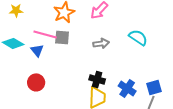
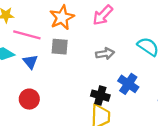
pink line: (45, 34) -> (27, 35), moved
blue cross: (127, 88) -> (128, 84), moved

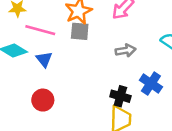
gray square: (60, 47) -> (80, 31), moved

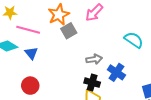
gray square: (80, 31) -> (69, 31), moved, turned -35
gray arrow: (126, 50) -> (94, 59), moved

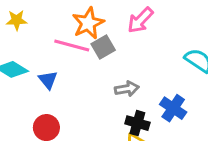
pink line: (28, 30) -> (72, 46), moved
gray arrow: (94, 59) -> (127, 89), moved

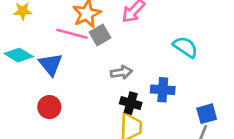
blue triangle: (48, 80) -> (51, 64), size x1.4
blue cross: (173, 108) -> (163, 90), turned -30

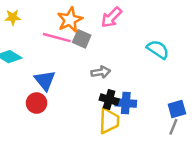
gray square: (100, 35) -> (82, 39), turned -36
blue triangle: (51, 64) -> (45, 80), moved
blue cross: (163, 90) -> (126, 103), moved

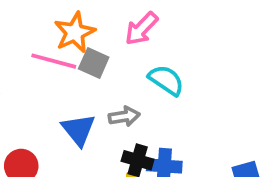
cyan semicircle: (158, 49) -> (166, 80), moved
blue triangle: (45, 80) -> (78, 130), moved

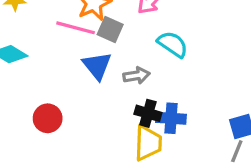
blue triangle: (78, 130) -> (97, 66), moved

